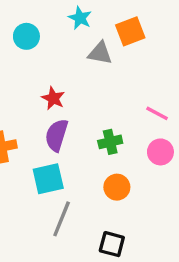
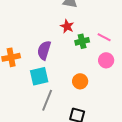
red star: (53, 98) -> (67, 26), moved
green cross: (110, 142) -> (82, 41), moved

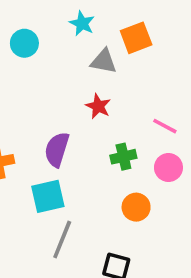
green cross: (82, 41) -> (123, 157), moved
orange circle: (80, 81) -> (136, 207), moved

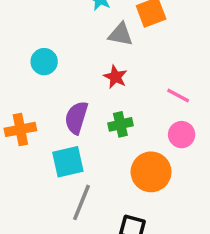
cyan circle: (24, 43) -> (44, 62), moved
green cross: (123, 157) -> (120, 124), moved
orange circle: (136, 207) -> (151, 172), size x1.5

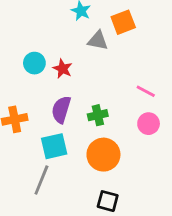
red star: (115, 77) -> (63, 69), moved
orange circle: (151, 172) -> (103, 155), moved
gray line: (81, 202) -> (41, 180), moved

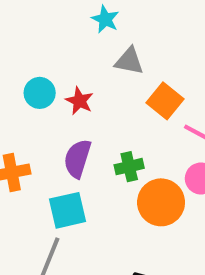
orange square: (123, 22) -> (165, 101), moved, turned -30
orange circle: (103, 155) -> (161, 202), moved

